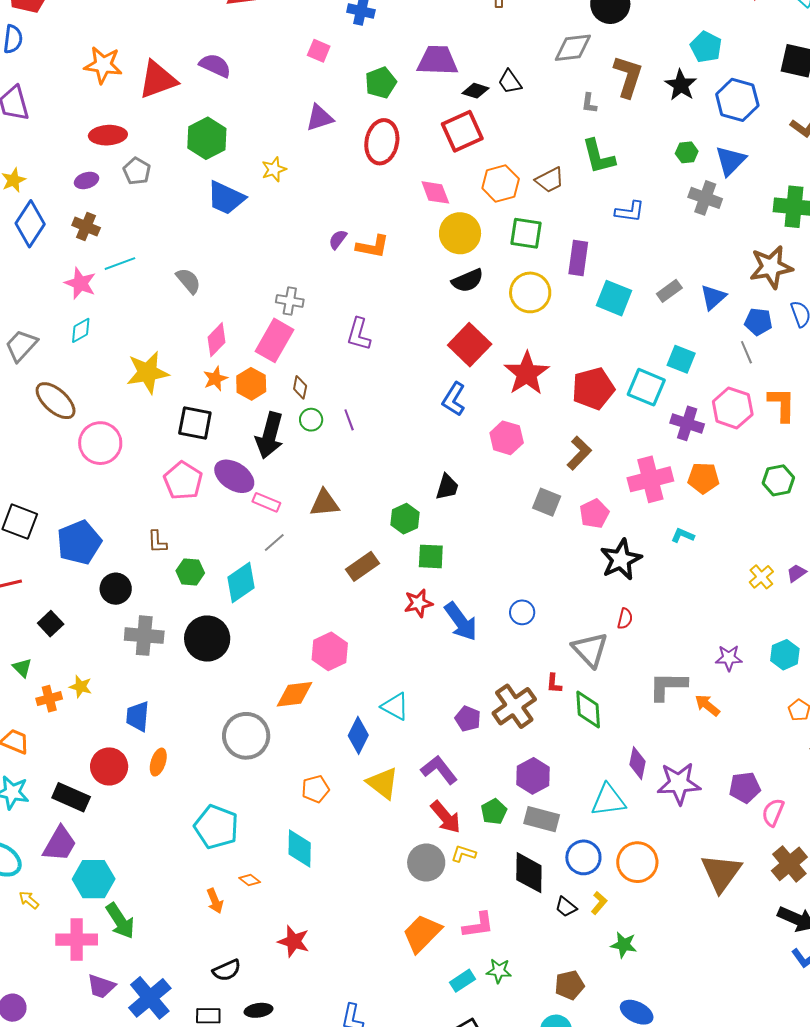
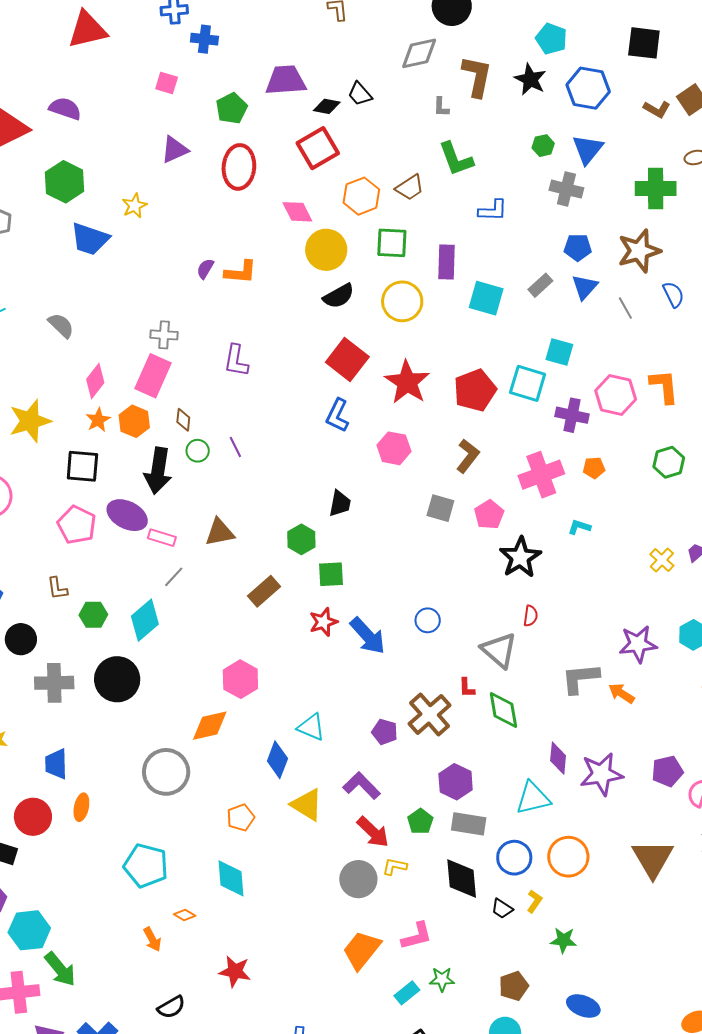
blue pentagon: (758, 322) -> (578, 247), moved
gray line: (746, 352) -> (625, 308), moved
orange pentagon: (703, 478) -> (594, 468), size x0.7
purple star: (729, 658) -> (638, 644), size x1.4

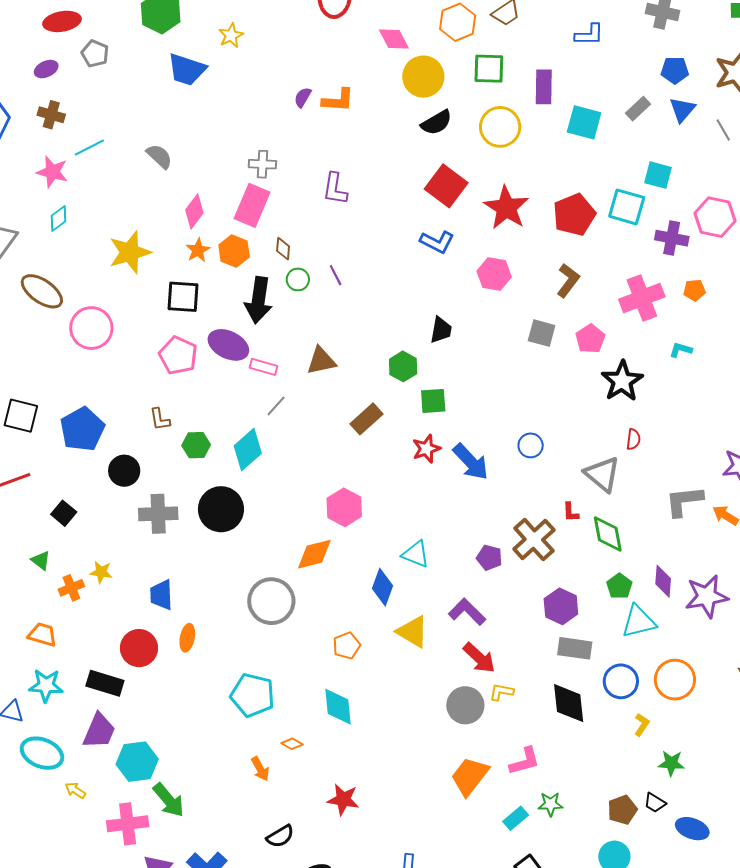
blue L-shape: (337, 415) -> (437, 242), turned -88
green pentagon: (420, 821) -> (619, 586), moved
black trapezoid: (502, 909) -> (655, 803), moved

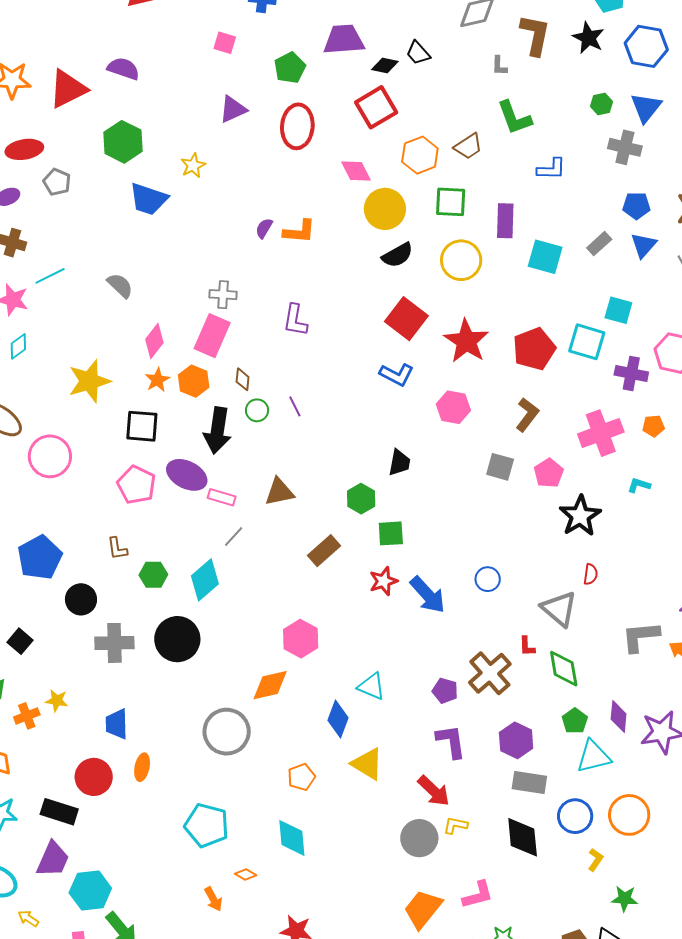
purple L-shape: (467, 612) -> (451, 741), moved, turned 36

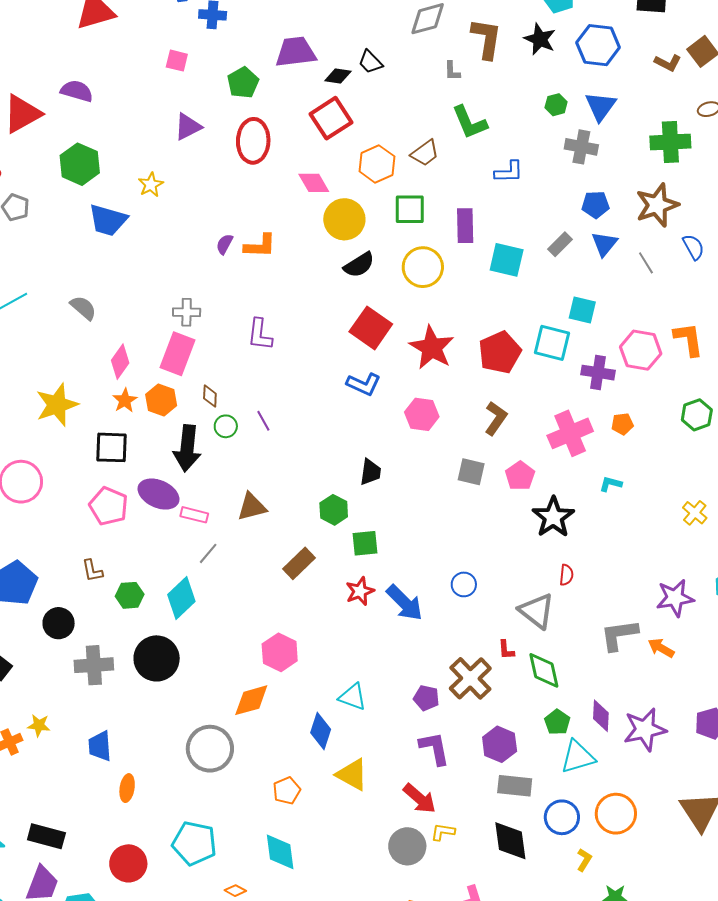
red circle: (94, 777) -> (128, 863), moved

